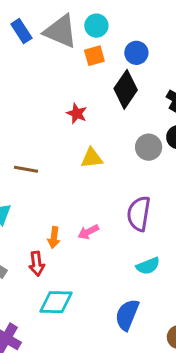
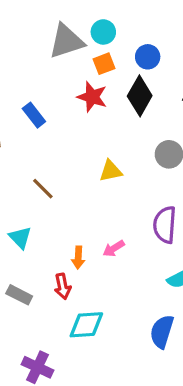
blue rectangle: (21, 31) -> (34, 115), moved
gray triangle: (61, 31) -> (66, 41), turned -36
red star: (77, 113) -> (92, 97), moved, size x1.4
brown line: (26, 169) -> (43, 189), turned 40

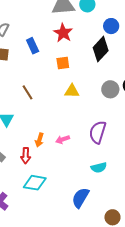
orange square: (104, 64) -> (63, 63), moved
red star: (92, 97) -> (63, 33), moved

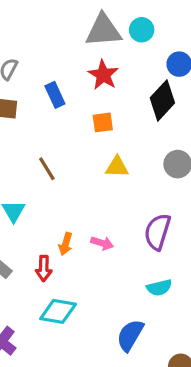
pink arrow: (63, 139) -> (102, 243), turned -144

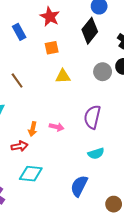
red arrow: (44, 268) -> (19, 146), turned -98

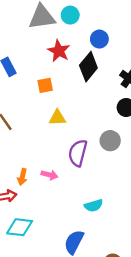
red star: (50, 17) -> (59, 51), moved
gray circle: (103, 72) -> (110, 141), moved
purple semicircle: (92, 117) -> (78, 153), moved

